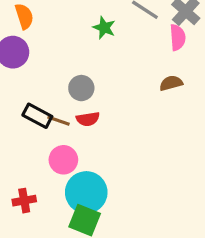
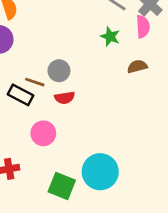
green star: (104, 28) -> (110, 37), moved
brown line: (58, 121) -> (35, 82), moved
cyan circle: (86, 192) -> (100, 172), moved

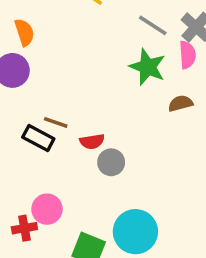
green star: (110, 37) -> (148, 67), size x1.5
gray circle: (59, 71) -> (111, 162), moved
pink circle: (43, 133) -> (47, 209), moved

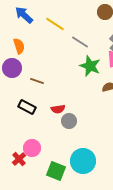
gray line: (153, 25) -> (80, 42), moved
brown line: (56, 122) -> (37, 81), moved
red cross: (24, 228) -> (19, 159), turned -32

